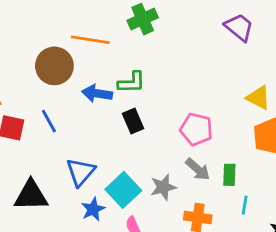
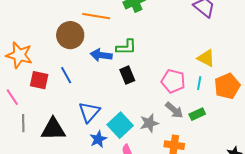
yellow triangle: (258, 98) -> (206, 58), moved
green rectangle: (229, 175) -> (197, 114), turned 63
cyan line: (245, 205) -> (199, 83), moved

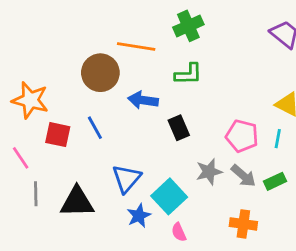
green L-shape: (126, 47) -> (188, 74), moved
gray star: (149, 123) -> (209, 172), moved

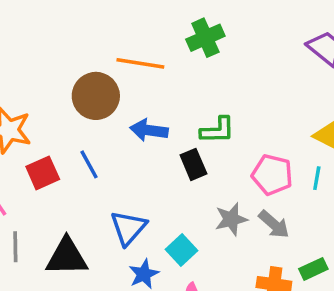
green L-shape: (188, 74) -> (217, 130), moved
red square: (58, 135) -> (43, 173), turned -36
green rectangle: (275, 181) -> (313, 269), moved
cyan square: (169, 196) -> (181, 250), size x0.7

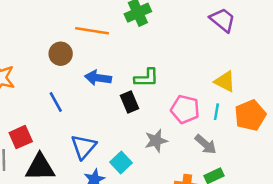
brown circle: (96, 96) -> (61, 54), size x0.7
red square: (43, 173) -> (21, 137), moved
gray arrow: (274, 224) -> (206, 144), moved

